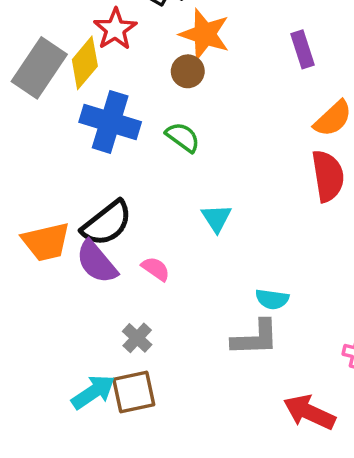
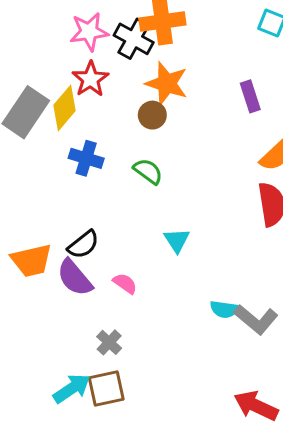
blue cross: (110, 122) -> (86, 158), size x0.7
black semicircle: (107, 223) -> (83, 245), size x0.7
gray L-shape: (255, 338) -> (256, 319), moved, turned 42

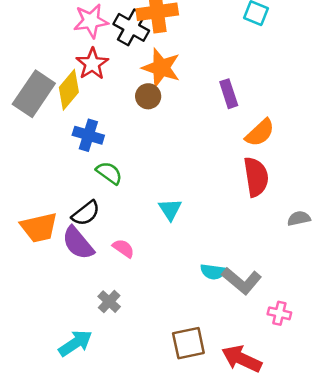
purple rectangle: (250, 96) -> (229, 94), moved
green semicircle: (148, 171) -> (109, 173), moved
brown square: (106, 388) -> (188, 343), moved

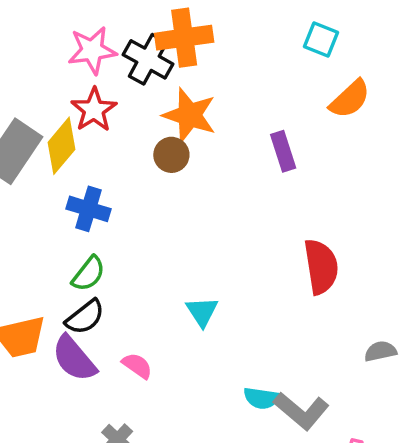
orange semicircle: (260, 133) -> (350, 99), moved
green semicircle: (109, 173) -> (89, 274), moved, turned 92
gray semicircle: (299, 218) -> (380, 351), moved

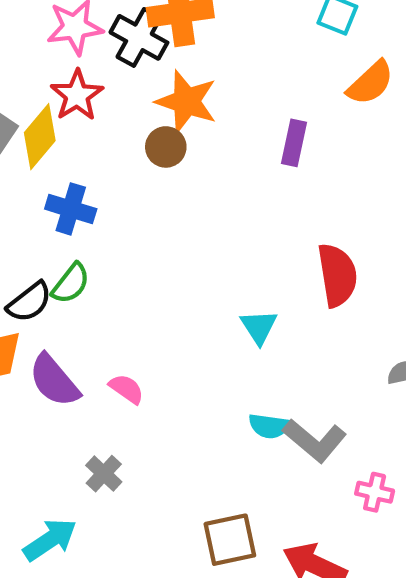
purple rectangle: (283, 151) -> (294, 143), turned 30
cyan triangle: (202, 312) -> (259, 327), moved
black semicircle: (85, 317) -> (29, 302), moved

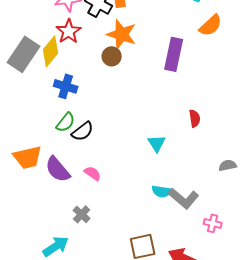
purple rectangle: (294, 143) -> (174, 54), size x1.5
red semicircle: (337, 275) -> (195, 118), size x0.6
black semicircle: (29, 302) -> (83, 131), moved

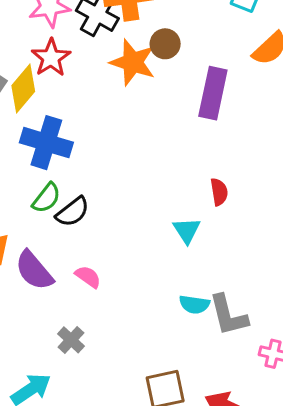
brown circle: (112, 56) -> (165, 44), moved
blue cross: (66, 86) -> (46, 143), size x1.4
red semicircle: (195, 118) -> (219, 192), moved
gray L-shape: (184, 198) -> (228, 315), turned 36

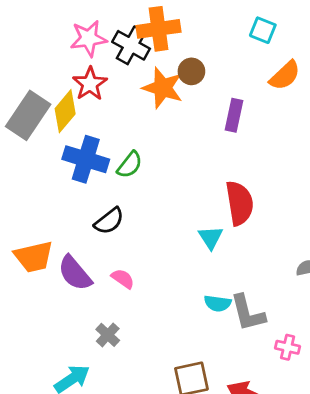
purple rectangle: (213, 93) -> (234, 115), size x0.7
red semicircle: (219, 192) -> (240, 203), size x1.8
green semicircle: (46, 198) -> (130, 165), moved

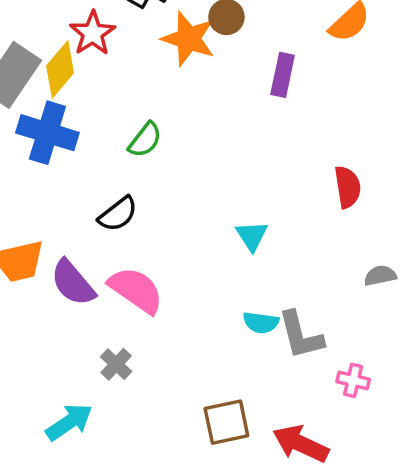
blue cross: (86, 159) -> (47, 133), moved
red semicircle: (240, 203) -> (348, 187), moved, size x0.7
pink semicircle: (123, 279) -> (136, 290), size x1.8

